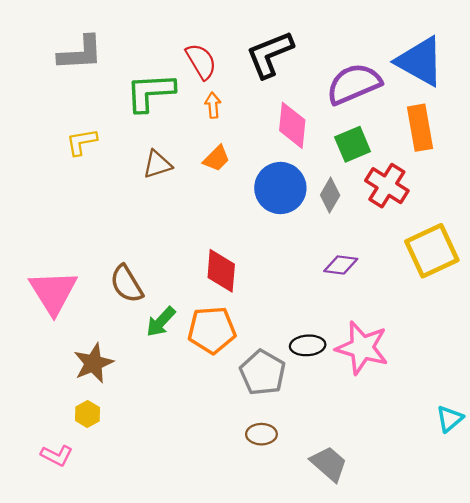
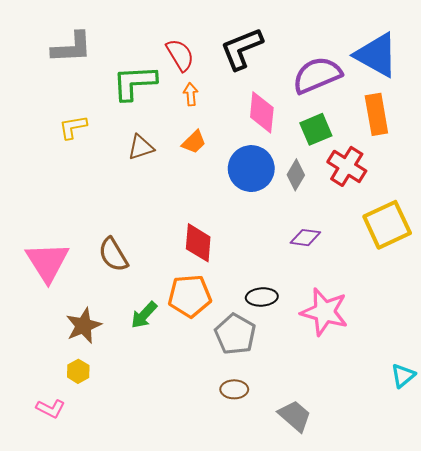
green arrow: (161, 322) -> (144, 315), moved
black ellipse: (308, 345) -> (262, 297), moved

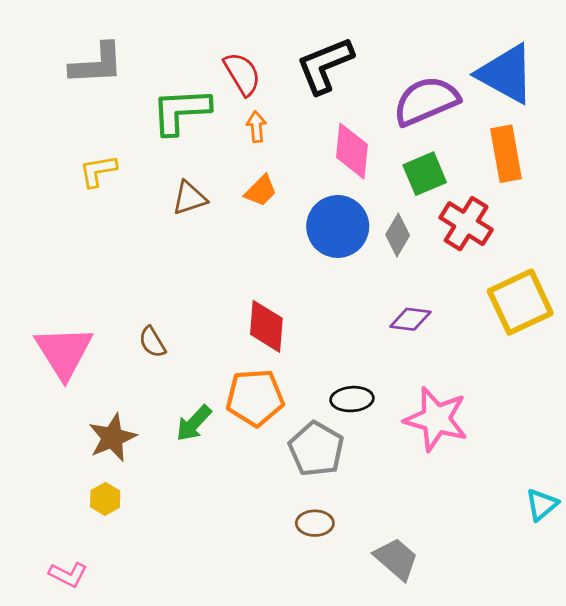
brown semicircle: (113, 255) -> (152, 342), size x0.7
pink L-shape: (51, 408) -> (68, 574), moved

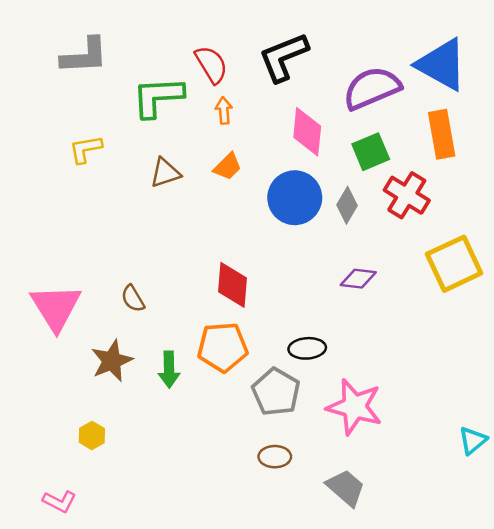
pink star: (436, 419) -> (354, 407), moved
green arrow: (194, 423) -> (169, 369), turned -44
brown star: (112, 438) -> (112, 361), moved

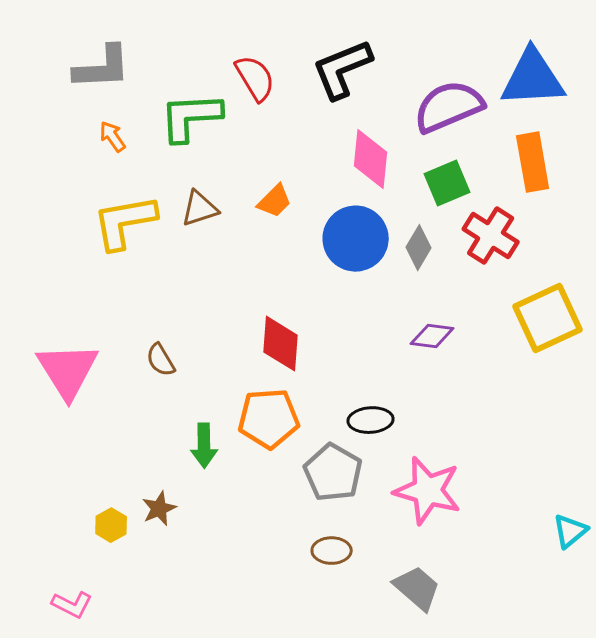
blue triangle: (442, 65) -> (533, 78), turned -32
orange arrow: (224, 111) -> (113, 137), moved, turned -30
yellow L-shape: (86, 149) -> (125, 222), moved, size x1.6
brown star: (112, 361) -> (159, 509), moved, size x0.7

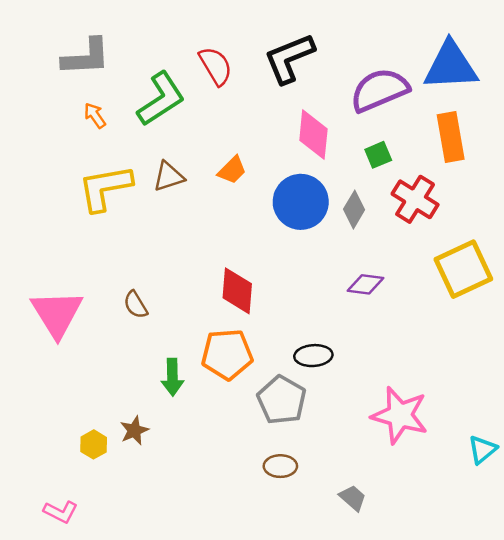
green L-shape: (191, 117) -> (161, 99), turned 150
green square: (447, 183) -> (378, 155), size x0.7
pink star: (428, 491) -> (400, 415), moved
gray trapezoid: (417, 588) -> (353, 498), size x0.7

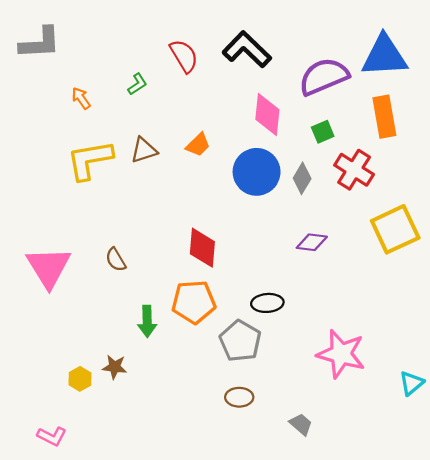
gray L-shape: (86, 57) -> (40, 43), moved
black L-shape: (289, 58) -> (247, 49), turned 66
green L-shape: (161, 99) -> (137, 84), size x0.5
brown star: (134, 431) -> (115, 367), turned 30

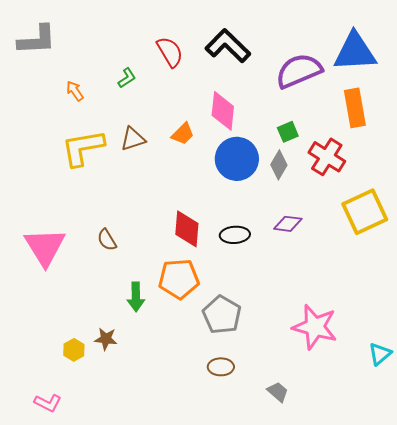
pink diamond: (267, 114) -> (223, 111), moved
green square: (323, 132) -> (288, 132), moved
black ellipse: (267, 303) -> (235, 235), moved

